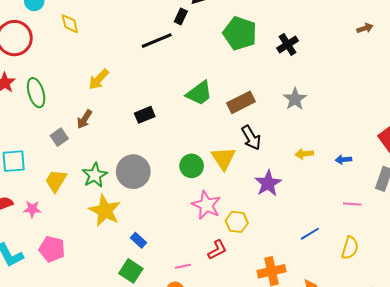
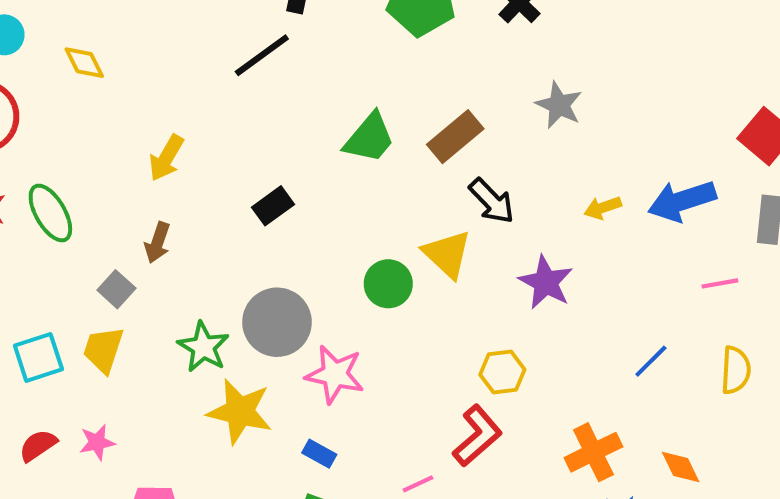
blue arrow: (343, 160) -> (682, 201), size x2.0
yellow trapezoid: (56, 181) -> (103, 350), moved
pink star: (206, 205) -> (335, 374), moved
red L-shape: (217, 250) -> (477, 436), size x1.4

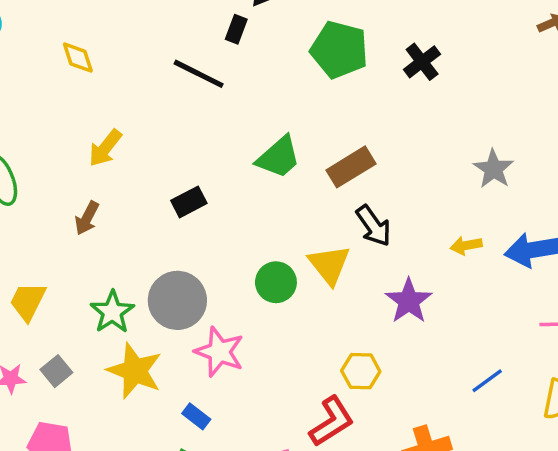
black line: (262, 55) -> (199, 74), turned 54
yellow diamond: (84, 63) -> (78, 58), moved
gray star: (559, 105) -> (494, 169), moved
gray square: (116, 289) -> (56, 371), moved

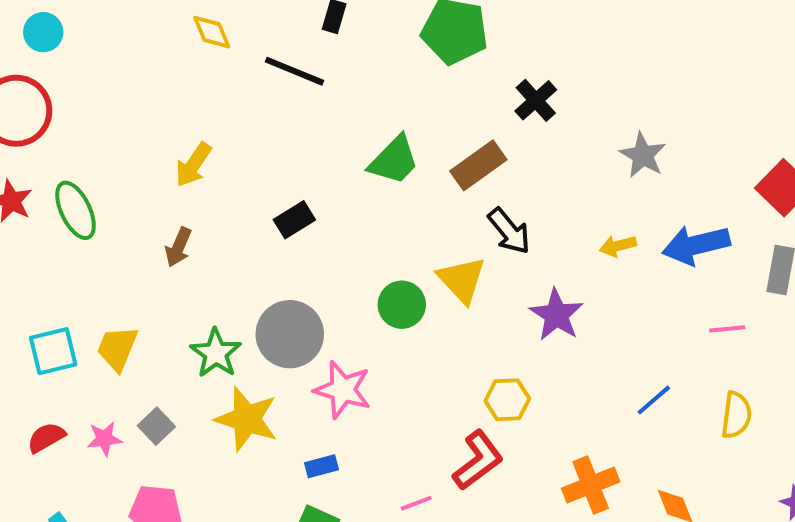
yellow diamond: (78, 58) -> (212, 32), moved
black cross: (422, 62) -> (536, 100), moved
blue rectangle: (196, 416) -> (321, 466), turned -48

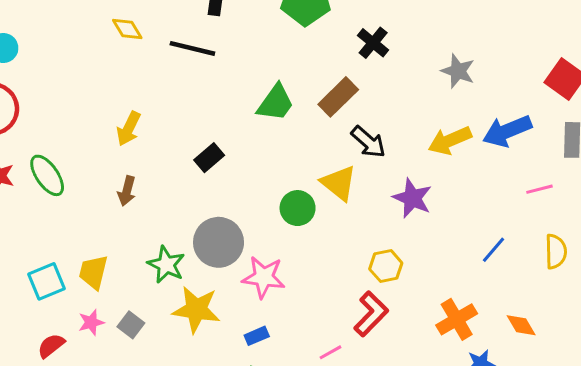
yellow arrow: (618, 246) -> (450, 141), size x1.6
pink star: (104, 439) -> (91, 322), moved

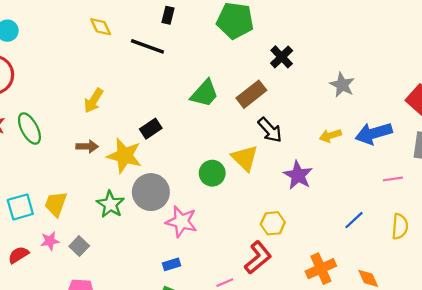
yellow arrow: (450, 141) -> (330, 136), size x0.7
brown arrow: (127, 191) -> (87, 147), turned -110
yellow star: (196, 310) -> (124, 156), moved

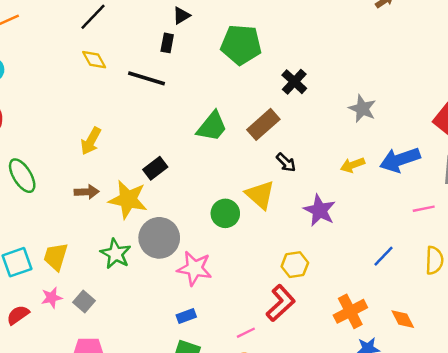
black arrow: (270, 130) -> (286, 162), size x0.7

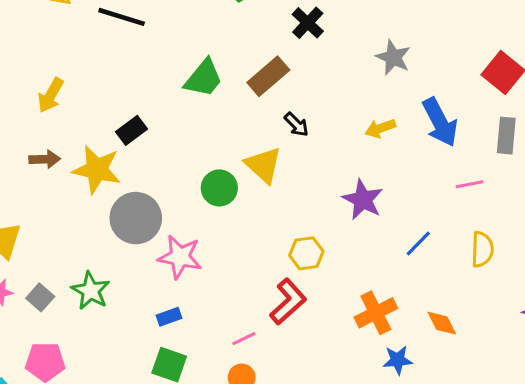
blue arrow: (400, 160) -> (440, 122), turned -99
purple star: (320, 210) -> (363, 200), moved
green star: (116, 254) -> (91, 291), moved

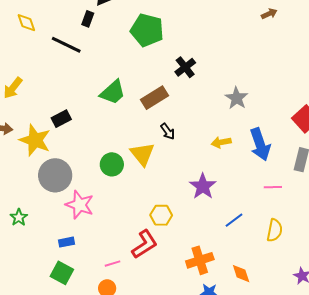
green star: (91, 291) -> (19, 217), size x0.7

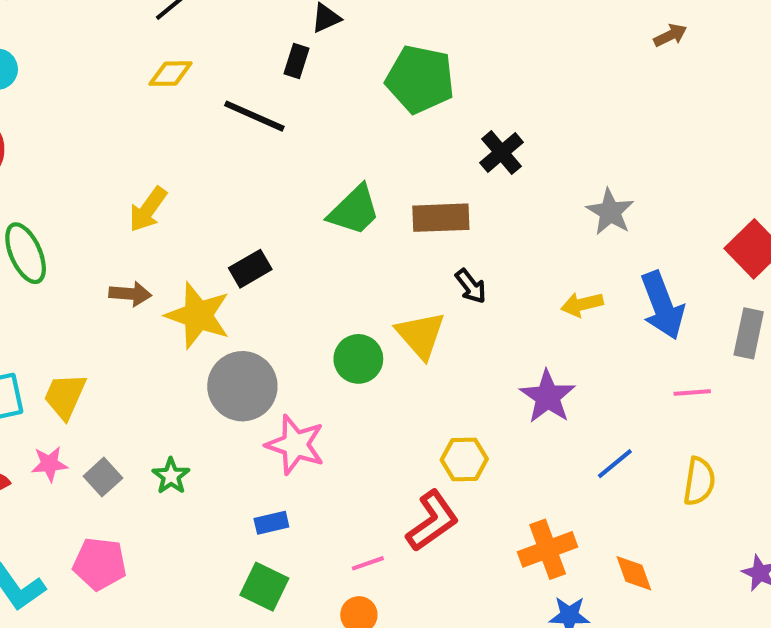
yellow diamond: (26, 23) -> (170, 74), turned -70
brown rectangle: (154, 98) -> (441, 218), turned 32

